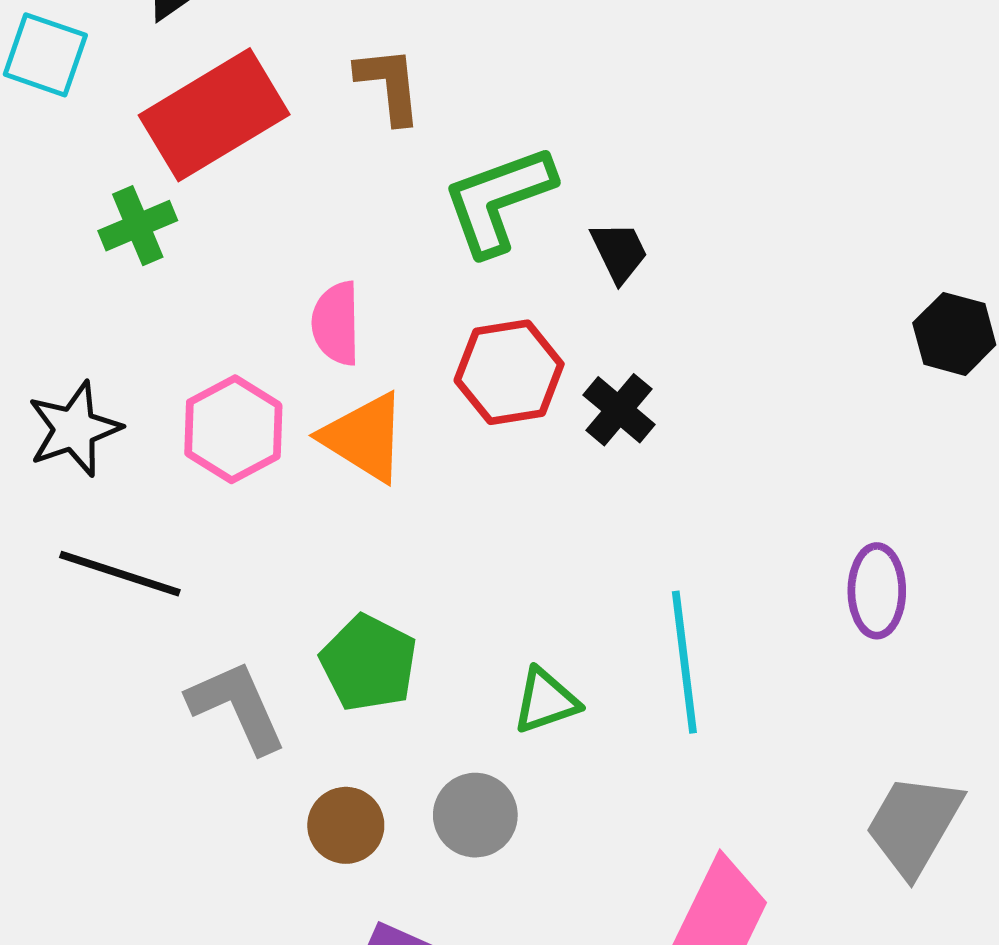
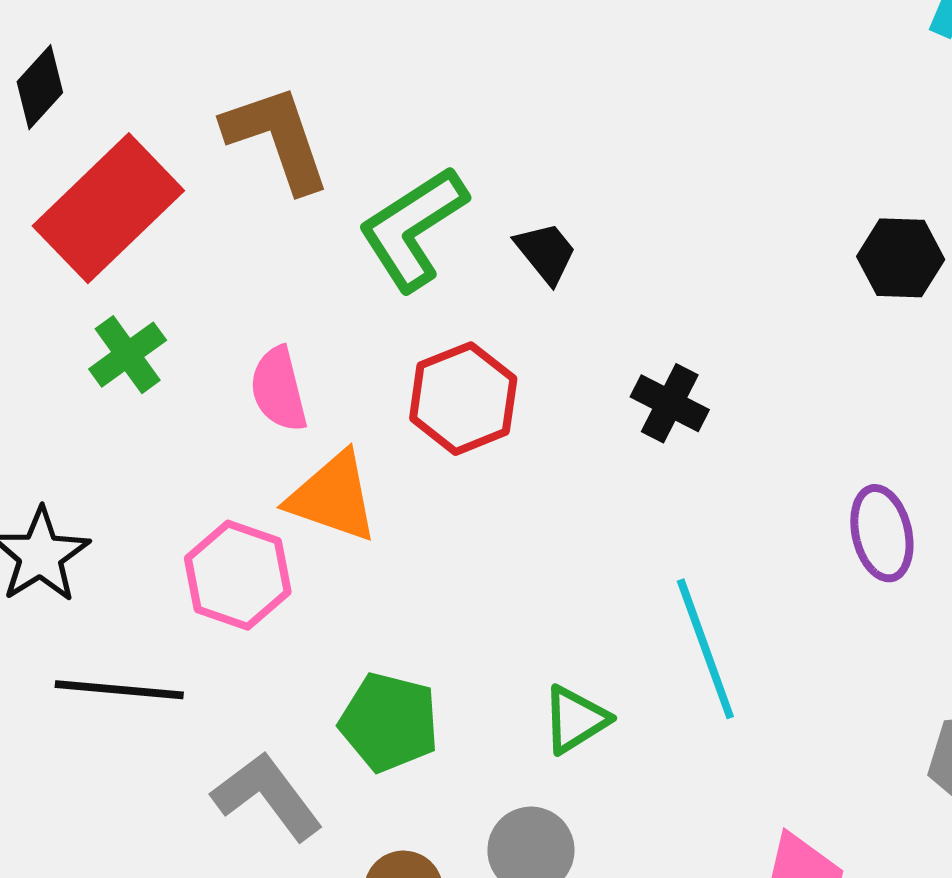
brown L-shape: (389, 85) -> (277, 138), size x1.4
green cross: (138, 226) -> (128, 355), moved
black cross: (619, 410) -> (670, 403), moved
pink hexagon: (233, 429) -> (238, 575), moved

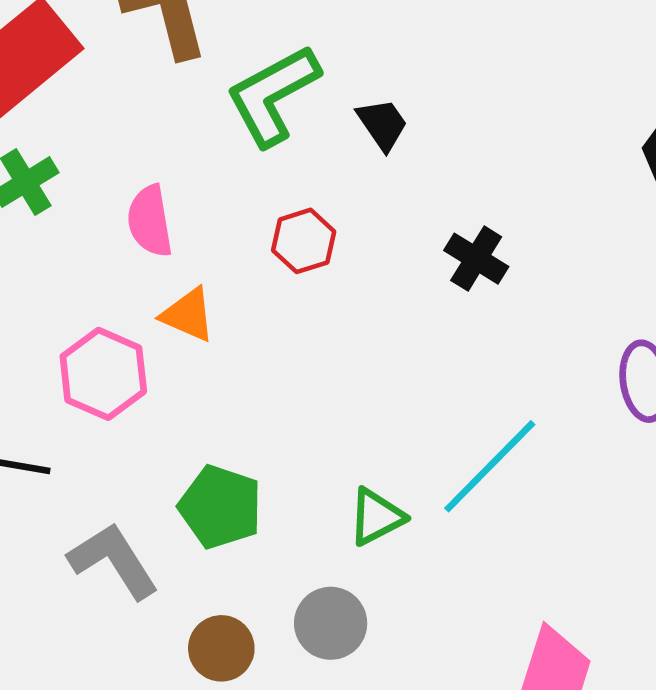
red hexagon: (463, 399) -> (304, 241), size x0.7
orange triangle: (333, 497) -> (188, 315), size x0.7
cyan line: (705, 649) -> (490, 466), turned 60

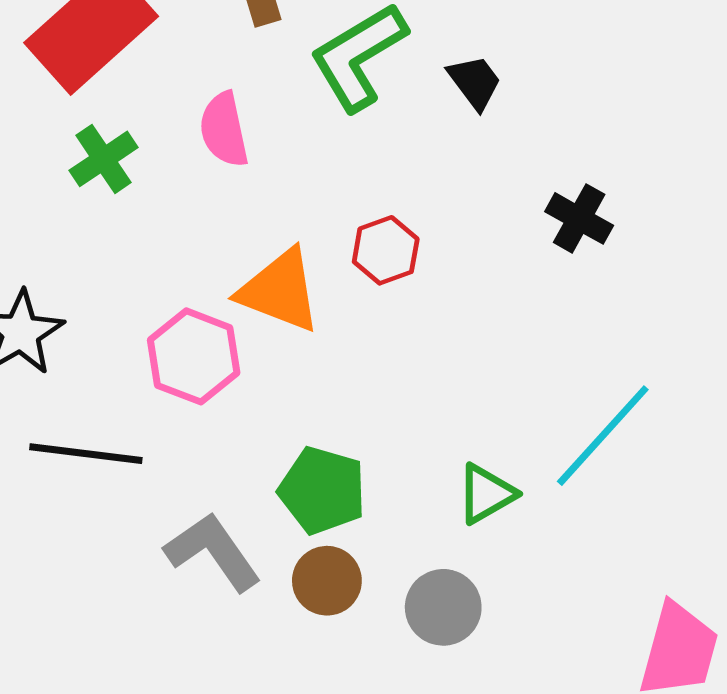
pink semicircle: (150, 221) -> (224, 130), moved
red hexagon: (304, 241) -> (386, 250), moved
orange triangle: (188, 315) -> (280, 291), size x1.5
brown circle: (221, 648) -> (327, 581), moved

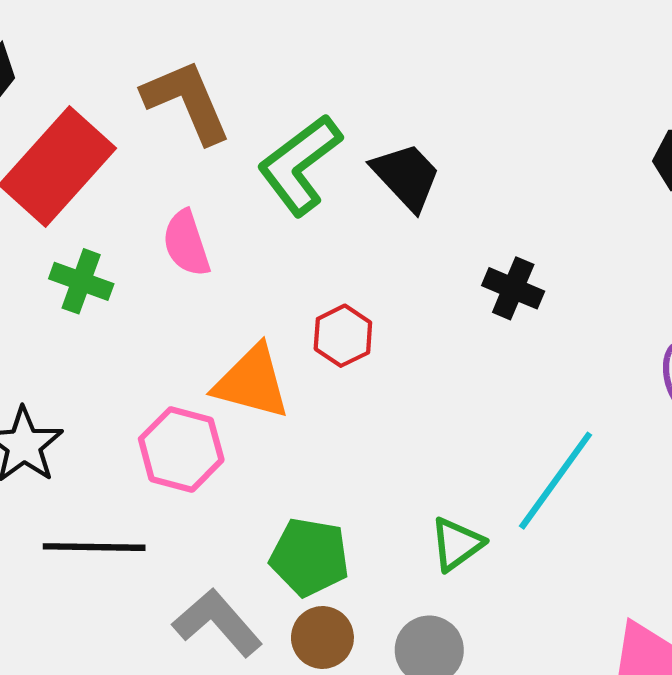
black trapezoid: (475, 82) -> (406, 176), size x1.4
green cross: (104, 159) -> (81, 281), turned -30

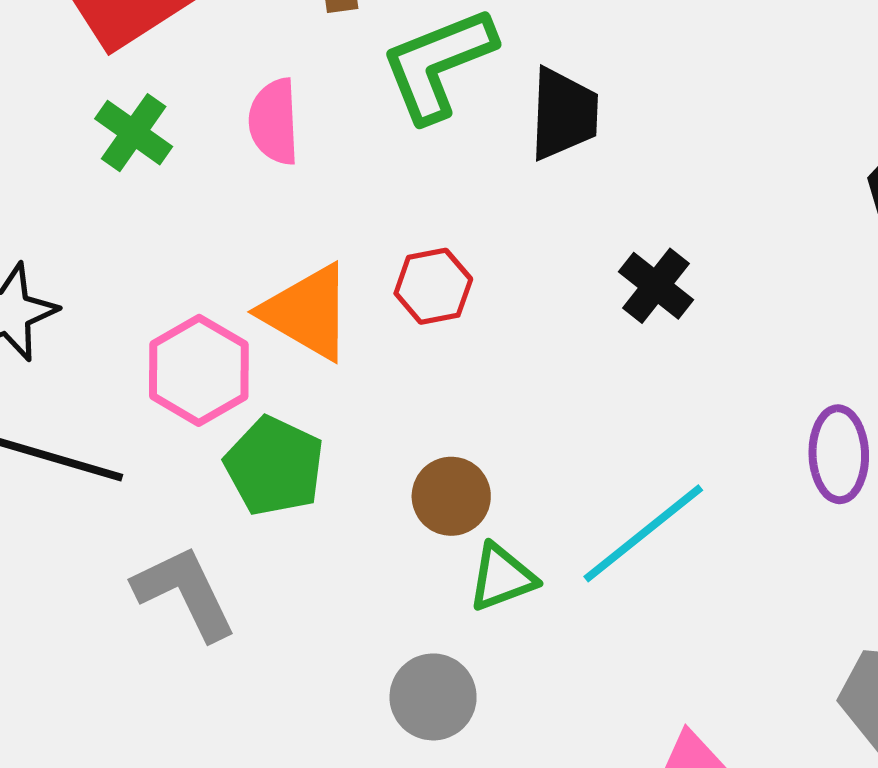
black trapezoid: (406, 176) -> (564, 114), turned 30
green pentagon: (310, 557) -> (274, 466), moved
brown circle: (322, 638) -> (451, 496), moved

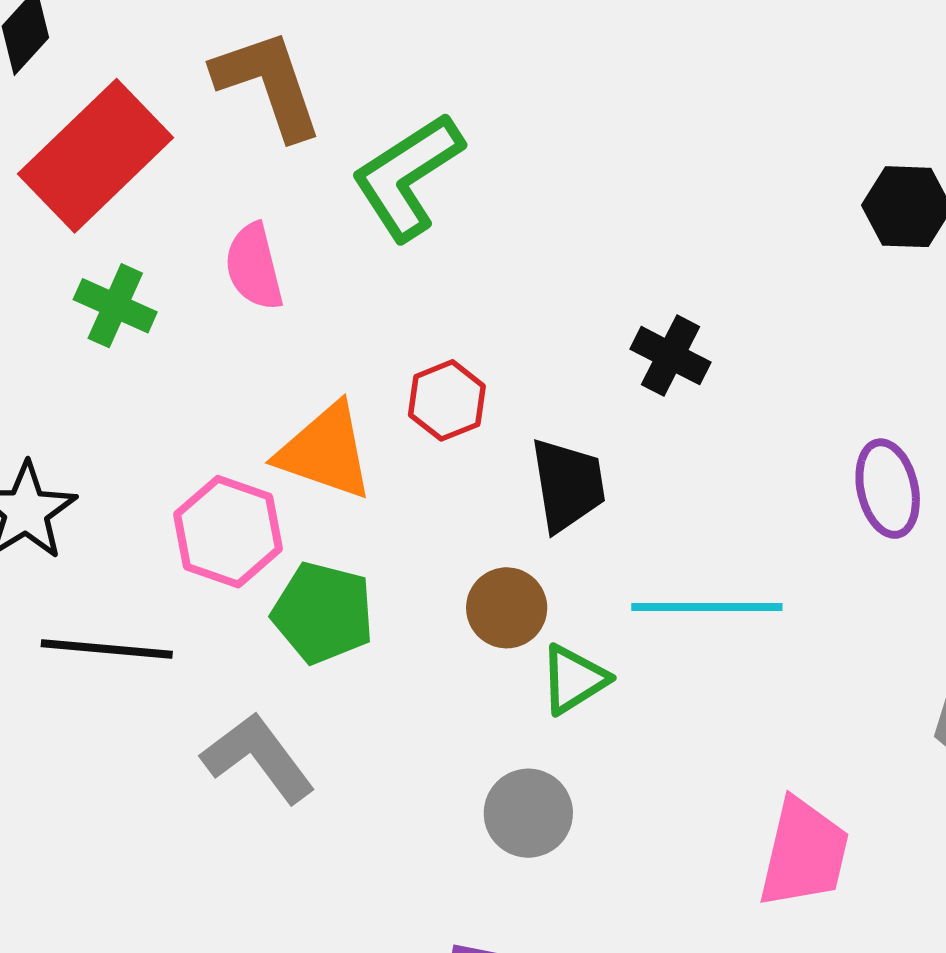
black trapezoid: (564, 114) -> (568, 485), moved
cyan line: (643, 533) -> (707, 607), turned 50

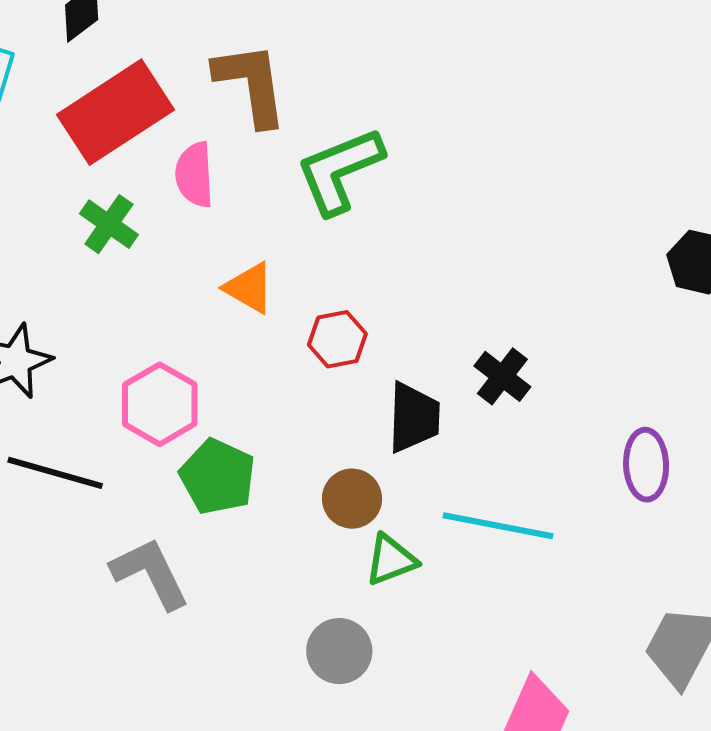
pink semicircle: (254, 267) -> (194, 175), moved
black cross: (670, 356) -> (502, 376), moved
orange triangle: (325, 451) -> (249, 288), moved, size x0.7

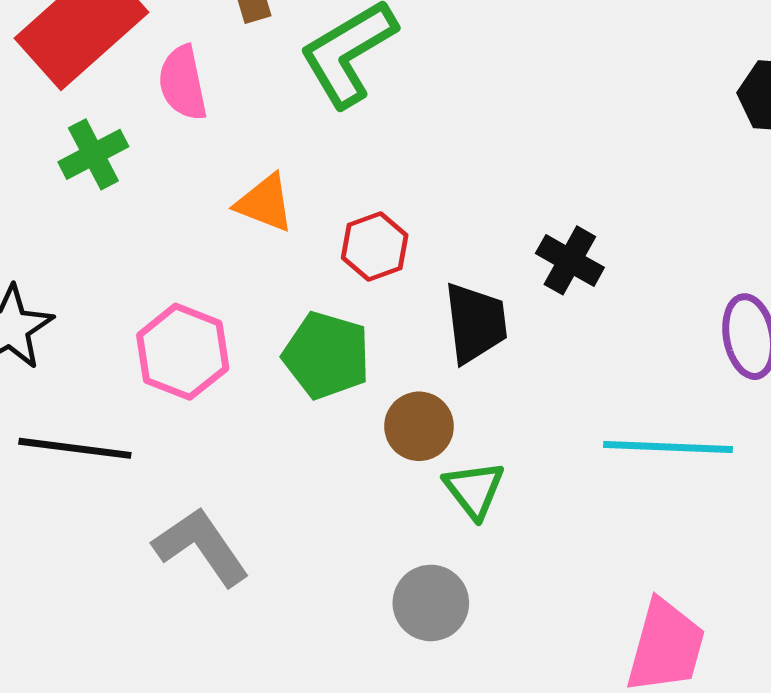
green cross: (109, 224) -> (93, 154), turned 36
green pentagon: (218, 477) -> (326, 355), moved
cyan line: (498, 526) -> (668, 447), moved
green triangle: (391, 560) -> (474, 490), turned -38

